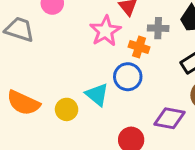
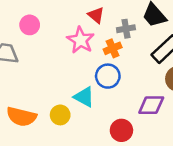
orange cross: (139, 47) -> (113, 48), turned -30

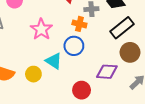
pink star: (81, 40) -> (41, 29), moved
orange cross: (113, 48) -> (79, 24), turned 32

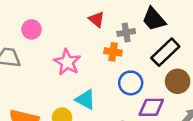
blue circle: (74, 46) -> (131, 83), moved

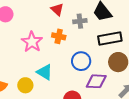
orange cross: (113, 52) -> (59, 36), moved
black rectangle: (165, 52) -> (110, 38), turned 30

